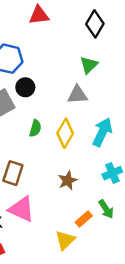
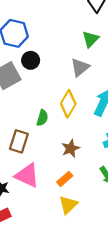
gray triangle: (78, 95) -> (80, 67), turned -36
green semicircle: (35, 128) -> (42, 118), moved
orange rectangle: (84, 219) -> (65, 179), moved

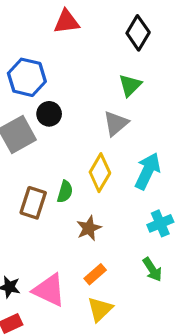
brown rectangle: (19, 141) -> (33, 203), moved
brown star: (71, 148) -> (89, 228), moved
pink triangle: (27, 175) -> (49, 290), moved

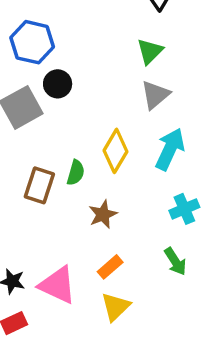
gray triangle: (116, 123) -> (155, 95), moved

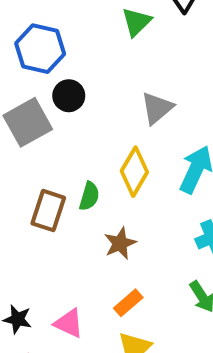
green triangle: (150, 51) -> (136, 22), moved
gray triangle: (155, 95) -> (157, 108), moved
pink triangle: (58, 285) -> (69, 323), size x0.7

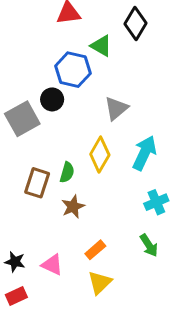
green triangle: (136, 22) -> (101, 46), turned -45
blue hexagon: (40, 49) -> (73, 70), moved
brown star: (120, 243) -> (73, 207), moved

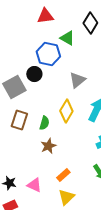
brown rectangle: (37, 183) -> (19, 120), moved

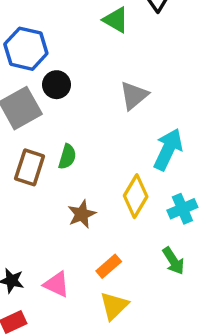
blue hexagon: (48, 54) -> (26, 49), moved
yellow diamond: (66, 111) -> (136, 196), moved
green semicircle: (44, 123) -> (67, 157), moved

